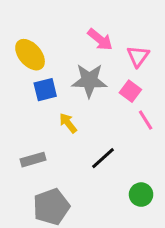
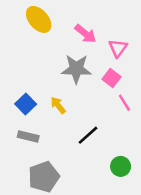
yellow ellipse: (30, 55) -> (39, 19), moved
blue square: (45, 90) -> (26, 104), moved, turned -30
gray rectangle: (33, 160) -> (28, 136), turned 30

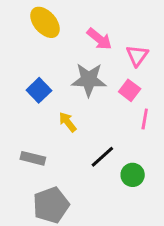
pink line: (124, 103) -> (145, 119), turned 42
blue square: (26, 104) -> (39, 90), moved
green circle: (121, 166) -> (133, 175), moved

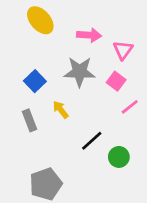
pink arrow: (99, 39) -> (89, 35), turned -35
pink line: (145, 119) -> (130, 107), turned 42
gray rectangle: (33, 158) -> (29, 120), moved, turned 55

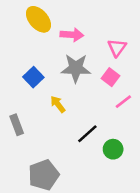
pink arrow: (89, 35) -> (72, 35), moved
gray rectangle: (29, 120) -> (17, 125), moved

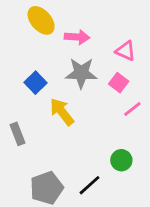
pink triangle: (117, 48) -> (126, 51), turned -42
yellow arrow: (58, 104) -> (62, 112), size x1.5
black line: (87, 134) -> (90, 185), moved

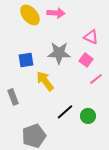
pink arrow: (77, 37) -> (56, 13), moved
blue square: (36, 83) -> (26, 60), turned 35
black line: (90, 185) -> (65, 112), moved

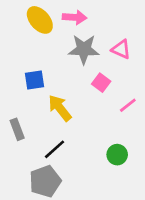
gray star: (59, 53) -> (84, 49), moved
pink square: (86, 60) -> (101, 83), moved
black line: (65, 112) -> (54, 149), moved

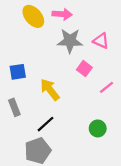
blue square: (34, 80) -> (18, 72), moved

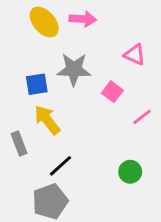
gray star: (70, 41) -> (74, 69), moved
blue square: (18, 72) -> (37, 84), moved
yellow arrow: (50, 90) -> (47, 120), moved

